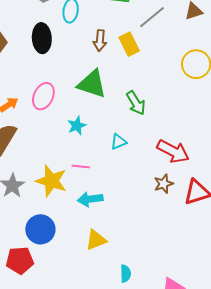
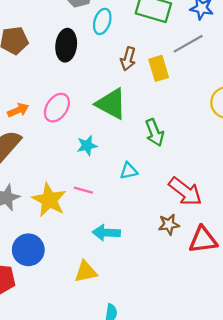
cyan arrow: (90, 199) -> (106, 233), moved

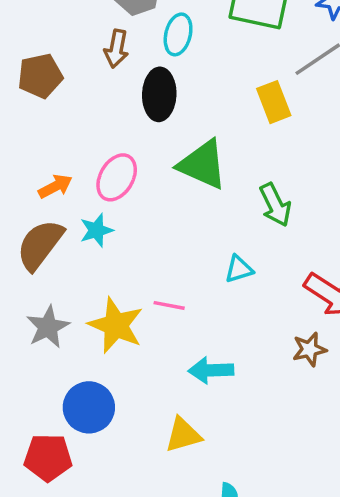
black ellipse: (66, 45) -> (159, 94), moved
brown arrow: (128, 59) -> (116, 49), moved
cyan star: (87, 146) -> (96, 230), moved

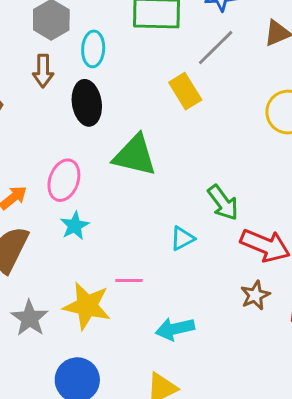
green arrow: (275, 205) -> (223, 203), moved
cyan star: (96, 230) -> (75, 226), moved

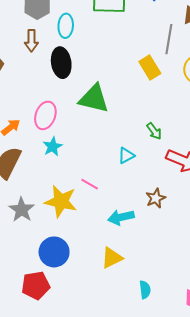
gray line: (216, 48) -> (169, 39), moved, turned -36
yellow rectangle: (185, 91) -> (150, 68), moved
green arrow: (223, 203) -> (154, 131), size x0.7
pink line: (129, 280) -> (90, 184), turned 30
brown star: (255, 295) -> (156, 198), moved

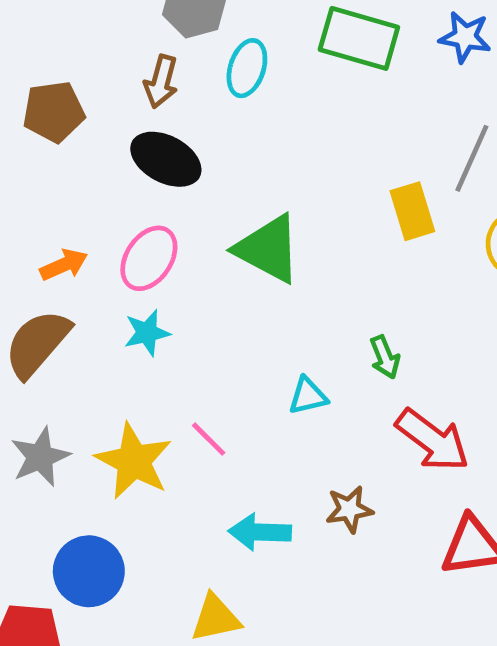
black ellipse: (61, 63) -> (166, 159), moved, turned -68

